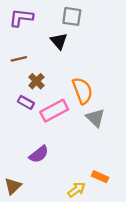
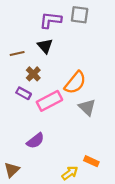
gray square: (72, 16) -> (80, 15), moved
purple L-shape: (21, 18) -> (50, 20), moved
black triangle: (59, 41) -> (45, 46), moved
orange semicircle: (82, 91) -> (75, 83), turned 60

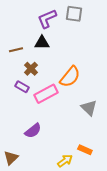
purple L-shape: (50, 20) -> (47, 19), turned -30
black triangle: (45, 46) -> (42, 43), turned -49
gray triangle: (87, 107) -> (89, 108), moved

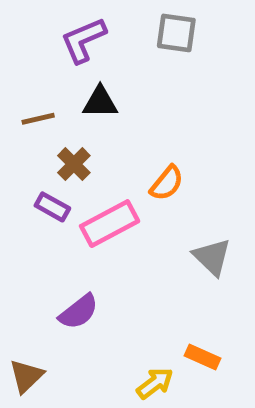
purple L-shape: (47, 19) -> (83, 40), moved
orange semicircle: (70, 77) -> (167, 183), size x0.7

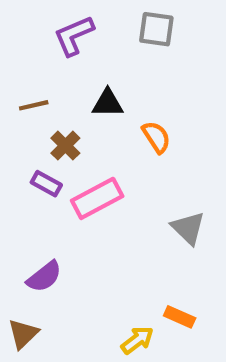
black triangle: (100, 102) -> (108, 103), moved
orange semicircle: (167, 183) -> (156, 137), moved, turned -72
purple semicircle: (79, 312) -> (44, 277), moved

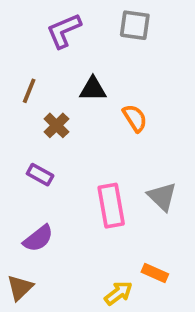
brown line: (34, 105) -> (29, 91), turned -55
purple rectangle: (46, 184) -> (40, 175), moved
pink rectangle: (97, 198) -> (111, 206), moved, turned -72

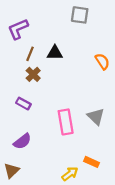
purple L-shape: (64, 31) -> (18, 29), moved
brown line: (29, 91) -> (30, 54), moved
orange semicircle: (135, 118) -> (102, 61), moved

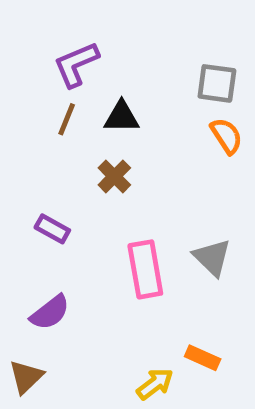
gray square: (80, 15) -> (217, 83), moved
purple L-shape: (18, 29) -> (76, 64), moved
brown cross: (33, 74) -> (114, 176), moved

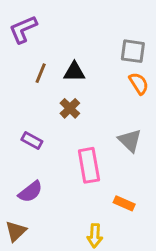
purple L-shape: (76, 64) -> (23, 29), moved
gray triangle: (212, 258) -> (130, 140), moved
orange rectangle: (203, 358) -> (124, 203), moved
yellow arrow: (155, 384) -> (95, 236), turned 130

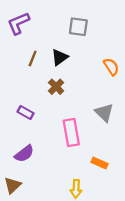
gray square: (133, 51) -> (78, 27), moved
black triangle: (74, 72) -> (60, 57), turned -36

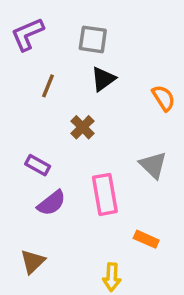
gray square: (78, 27) -> (93, 39), moved
black triangle: (60, 57) -> (103, 79), moved
purple semicircle: (24, 154) -> (52, 203), moved
brown triangle: (13, 185) -> (33, 262), moved

